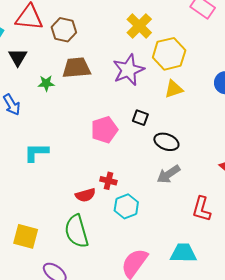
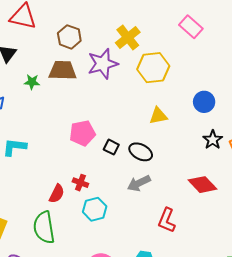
brown hexagon: (64, 30) -> (69, 37), moved
purple star: (128, 70) -> (103, 64), moved
yellow triangle: (174, 89) -> (158, 116), moved
black square: (140, 118) -> (111, 147), moved
red semicircle: (85, 195) -> (57, 194), turned -54

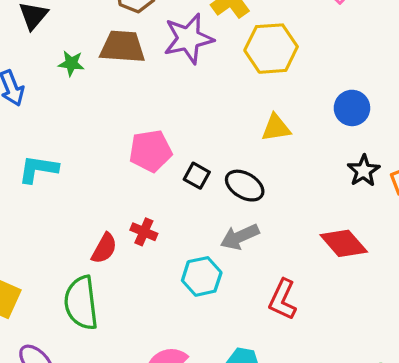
cyan hexagon: (95, 209) -> (202, 276), moved

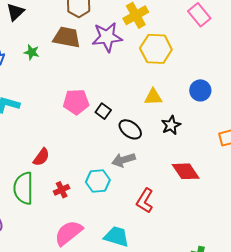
green star: (71, 63) -> (32, 52), moved
black star: (364, 171) -> (171, 125), moved
black square: (197, 176) -> (103, 111), moved
red cross: (144, 232) -> (62, 190), moved, turned 35

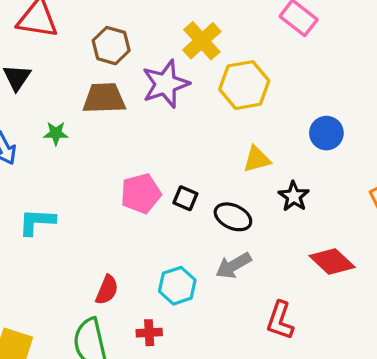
cyan hexagon: (98, 181) -> (177, 286), moved
red cross: (62, 190) -> (149, 333), turned 35

